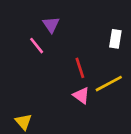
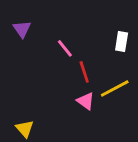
purple triangle: (51, 25) -> (22, 29), moved
pink line: (37, 46) -> (65, 48), moved

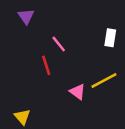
purple triangle: (22, 29) -> (26, 16), moved
red line: (84, 72) -> (46, 65), moved

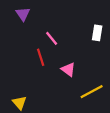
yellow line: (104, 80) -> (92, 92), moved
pink triangle: (78, 92) -> (68, 69), moved

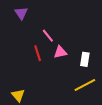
white rectangle: (97, 33) -> (85, 59), moved
pink triangle: (68, 69) -> (60, 52), moved, turned -48

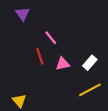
pink triangle: (60, 52) -> (63, 64), moved
white rectangle: (85, 59) -> (90, 63), turned 32

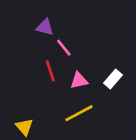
purple triangle: (23, 14) -> (45, 27), moved, turned -40
yellow line: (90, 90) -> (79, 113), moved

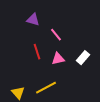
pink line: (64, 48) -> (56, 35), moved
yellow line: (79, 113) -> (46, 88), moved

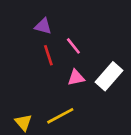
red line: (37, 52) -> (48, 55), moved
white rectangle: (83, 58) -> (109, 76), size x1.5

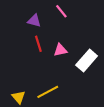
pink line: (73, 46) -> (61, 11), moved
pink triangle: (76, 78) -> (60, 50), moved

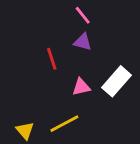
purple triangle: (34, 21) -> (83, 42), moved
pink triangle: (60, 50) -> (81, 87), moved

